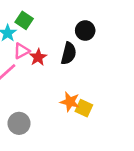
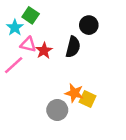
pink triangle: (22, 51) -> (28, 44), turned 42
gray circle: (19, 123) -> (57, 110), moved

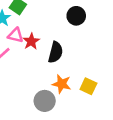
black semicircle: (73, 47) -> (56, 52), moved
yellow square: (88, 99) -> (88, 86), moved

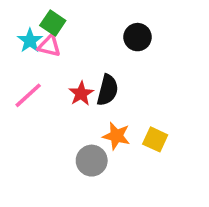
pink triangle: (15, 35) -> (49, 46), moved
red star: (31, 41) -> (81, 94), moved

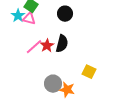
black circle: (138, 37) -> (65, 14), moved
pink line: (28, 95) -> (34, 47), moved
orange star: (116, 136) -> (67, 90), moved

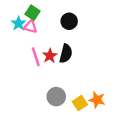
pink line: (34, 47) -> (36, 57), turned -66
yellow square: (89, 72) -> (80, 103), moved, turned 32
orange star: (67, 90) -> (97, 100), moved

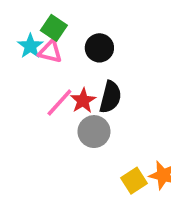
black circle: (69, 21) -> (99, 48), moved
pink line: (36, 57) -> (59, 102), turned 60
gray circle: (56, 97) -> (94, 132), moved

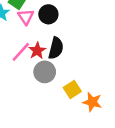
pink triangle: (50, 52) -> (26, 17), moved, turned 42
yellow square: (134, 181) -> (72, 89), moved

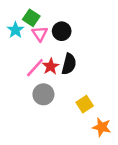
gray circle: (45, 72) -> (43, 94), moved
orange star: (92, 102) -> (102, 127), moved

